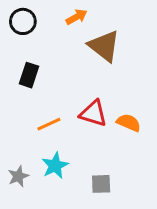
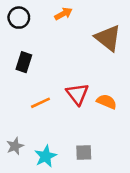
brown triangle: (104, 46) -> (108, 38), moved
red triangle: (93, 113) -> (77, 94), turned 35
cyan star: (55, 166) -> (46, 156), moved

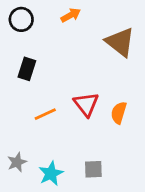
orange semicircle: (107, 102) -> (119, 113), turned -96

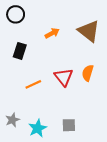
orange arrow: (71, 15) -> (52, 33), moved
orange semicircle: (119, 113) -> (88, 73), moved

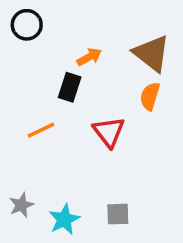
black rectangle: (20, 51) -> (70, 87), moved
orange semicircle: (88, 73) -> (150, 96), moved
orange line: (33, 84) -> (41, 130), moved

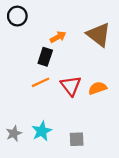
orange semicircle: (150, 96) -> (98, 88), moved, turned 54
orange line: (41, 130) -> (41, 82), moved
cyan star: (64, 219) -> (42, 131), moved

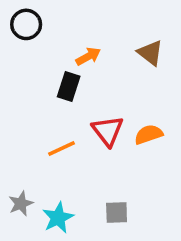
brown triangle: (99, 35) -> (150, 53), size x0.7
orange line: (41, 82) -> (62, 149), moved
cyan star: (42, 131) -> (58, 218), moved

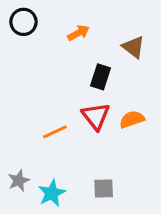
orange arrow: (88, 56) -> (78, 33), moved
black rectangle: (69, 86) -> (100, 77), moved

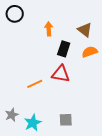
orange arrow: (78, 33) -> (49, 29), moved, turned -64
red triangle: (96, 116) -> (61, 74), turned -42
orange semicircle: (132, 119) -> (90, 52), moved

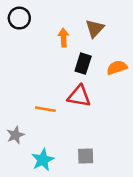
brown triangle: (85, 30) -> (95, 28), moved, turned 35
orange line: (35, 84) -> (45, 109), turned 35
gray star: (12, 115) -> (15, 135), moved

